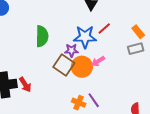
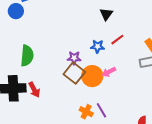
green semicircle: (42, 36) -> (27, 56), moved
blue star: (85, 37) -> (98, 46), size x0.6
purple star: (71, 50) -> (74, 58), moved

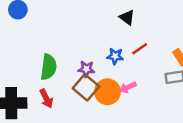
black triangle: (106, 14) -> (127, 17), turned -32
green semicircle: (27, 56) -> (49, 67), moved
red arrow: (34, 90) -> (46, 99), moved

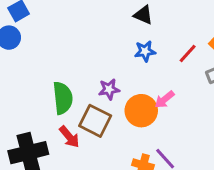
red line: (140, 49) -> (188, 53), moved
blue star: (115, 56) -> (145, 51), moved
brown square: (86, 87) -> (95, 121), moved

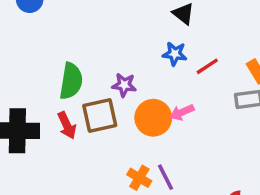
red line: (188, 53) -> (207, 66), moved
brown square: (95, 121) -> (100, 115), turned 36

